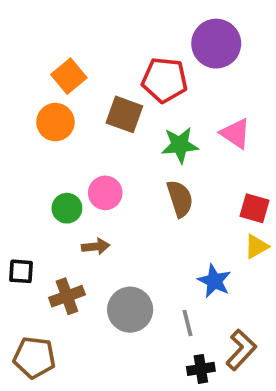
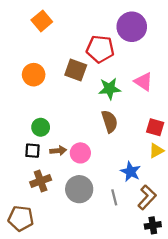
orange square: (69, 76) -> (42, 21), moved
pink circle: (105, 193) -> (80, 153), moved
black square: (21, 271) -> (32, 151), moved
brown L-shape: (241, 350) -> (147, 197), moved
black cross: (201, 369) -> (153, 225), moved

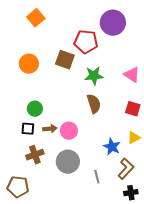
pink triangle: (143, 82) -> (132, 75), moved
yellow triangle: (156, 151) -> (134, 138), moved
gray line: (114, 197) -> (97, 177), moved

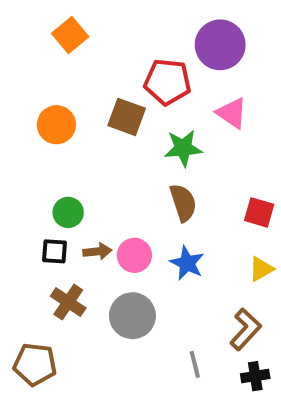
pink triangle: (132, 75) -> (232, 113), moved
blue star: (112, 147) -> (187, 263), moved
brown cross: (35, 155) -> (68, 302), turned -36
gray line: (97, 177) -> (195, 364), moved

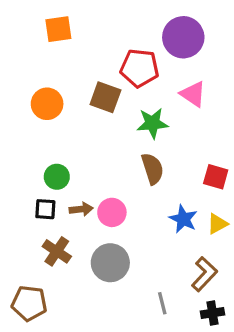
orange square: (70, 35) -> (58, 29), turned 32
blue star: (187, 263) -> (183, 219), moved

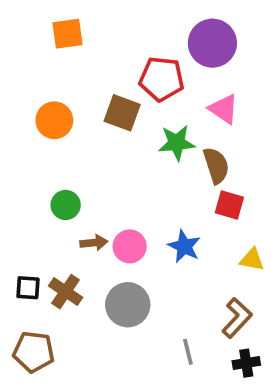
brown semicircle: (152, 169) -> (216, 165), moved
red square: (216, 177) -> (229, 205), moved
black square: (45, 209) -> (28, 288), moved
blue star: (183, 219) -> (184, 246), moved
yellow triangle: (217, 224) -> (252, 260), turned 40

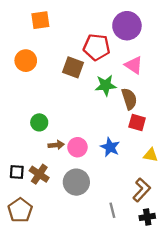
orange circle: (54, 120) -> (26, 61), moved
brown pentagon: (34, 352) -> (20, 210), turned 30

